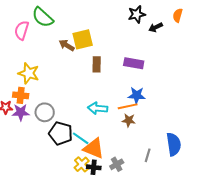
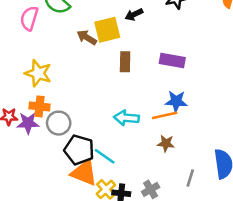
black arrow: (156, 27) -> (134, 14), moved
orange cross: (21, 95) -> (39, 106), moved
brown star: (129, 120) -> (166, 143), moved
orange triangle: (94, 148) -> (84, 173), moved

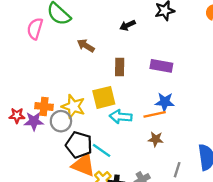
yellow square: (107, 30) -> (104, 97), moved
yellow star: (38, 73) -> (73, 106), moved

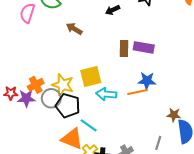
brown rectangle: (120, 67) -> (124, 48), moved
orange cross: (44, 106) -> (36, 85), turned -35
brown star: (156, 139) -> (174, 115), moved
black pentagon: (79, 145) -> (68, 106), moved

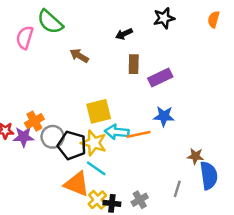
purple rectangle: (144, 47) -> (160, 77), turned -36
brown rectangle: (124, 48) -> (134, 64), moved
yellow star: (63, 85) -> (94, 143), moved
orange line: (137, 92) -> (139, 134), moved

